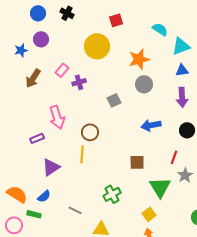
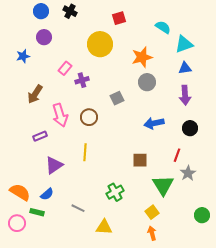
blue star: (21, 50) -> (23, 56), moved
brown arrow: (33, 78) -> (35, 94), moved
brown circle: (90, 132) -> (89, 117), moved

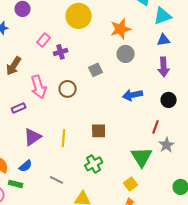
yellow line: (85, 152) -> (64, 138), moved
brown square: (140, 160) -> (99, 131), moved

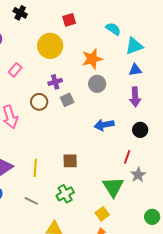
purple cross: (61, 52) -> (55, 82), moved
brown circle: (68, 89) -> (39, 102), moved
gray line: (57, 180) -> (31, 201), moved

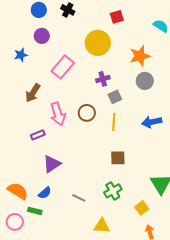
pink rectangle: (15, 70) -> (63, 67), size x1.6
brown circle: (39, 102) -> (87, 113), moved
yellow line: (35, 168) -> (114, 122), moved
yellow square: (102, 214) -> (142, 208), moved

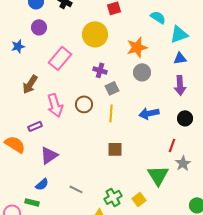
purple cross: (103, 79) -> (100, 70), turned 32
orange semicircle: (18, 191) -> (15, 144), moved
green cross: (113, 191) -> (113, 197), moved

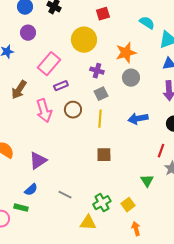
purple cross: (100, 70) -> (97, 71), moved
purple rectangle: (35, 126) -> (61, 86), moved
green triangle: (158, 175) -> (147, 181), size x0.6

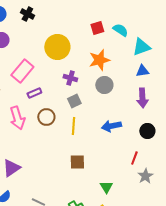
red square: (103, 14) -> (97, 28), moved
green triangle: (147, 181) -> (106, 187), moved

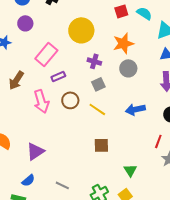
yellow line: (73, 126) -> (97, 109), turned -60

